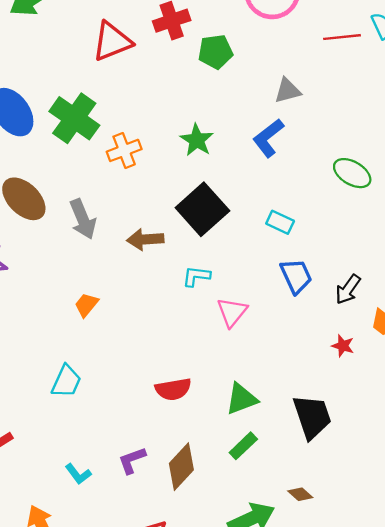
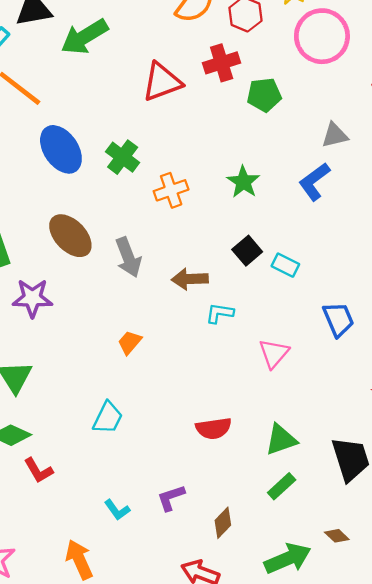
green cross: (74, 118) -> (123, 157), size x0.7
black square: (202, 209) -> (247, 251), size x0.6
cyan rectangle: (280, 222) -> (285, 265), moved
cyan L-shape: (196, 276) -> (220, 313), moved
brown diamond: (181, 467) -> (223, 523), moved, size x0.7

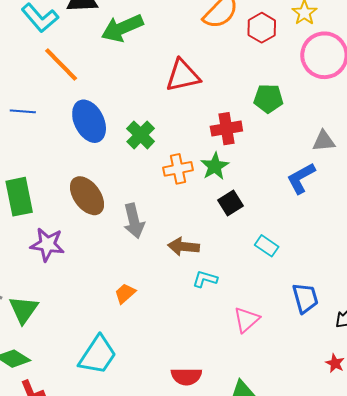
red cross: (222, 63) -> (226, 129), moved
green star: (243, 182) -> (215, 166), moved
black square: (247, 251) -> (231, 203), moved
cyan trapezoid: (108, 418) -> (98, 355), size x1.4

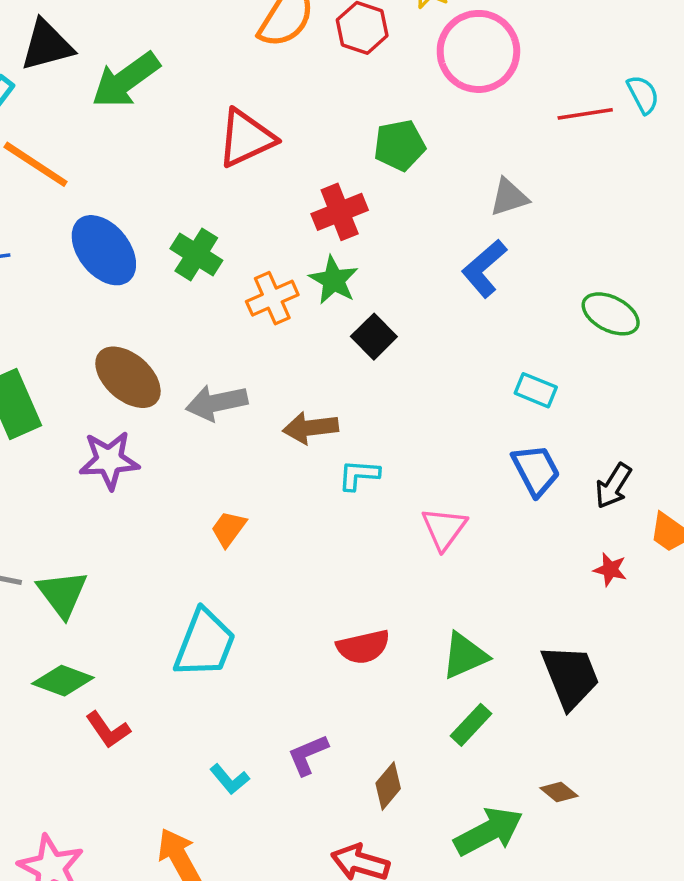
gray arrow: (134, 221) -> (217, 403), turned 104
purple star: (47, 244) -> (109, 460), moved
cyan rectangle: (267, 246) -> (536, 390), moved

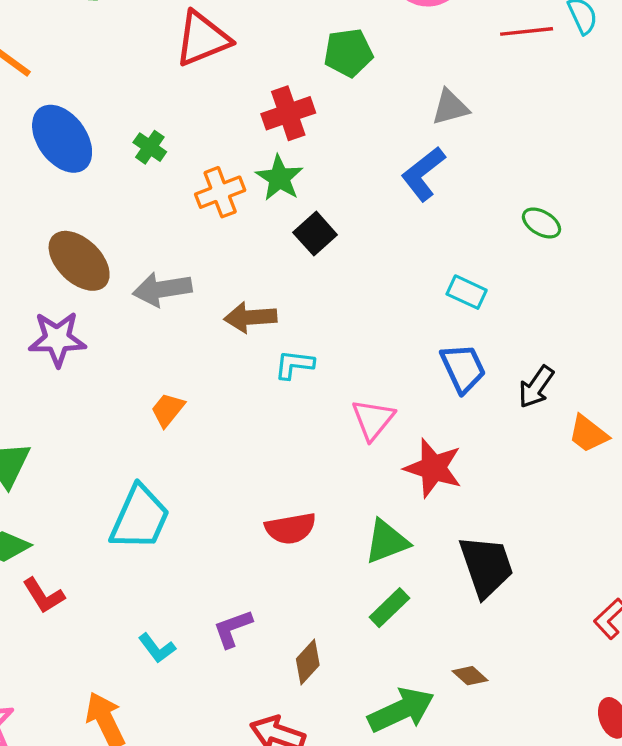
green cross: (196, 254) -> (150, 147), size x0.7
green ellipse: (611, 314) -> (541, 223), size x0.7
red star: (610, 570) -> (433, 468), moved, size x1.8

